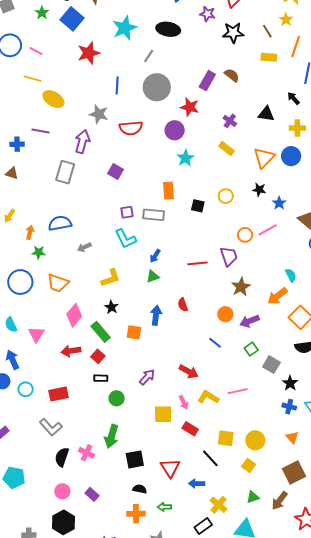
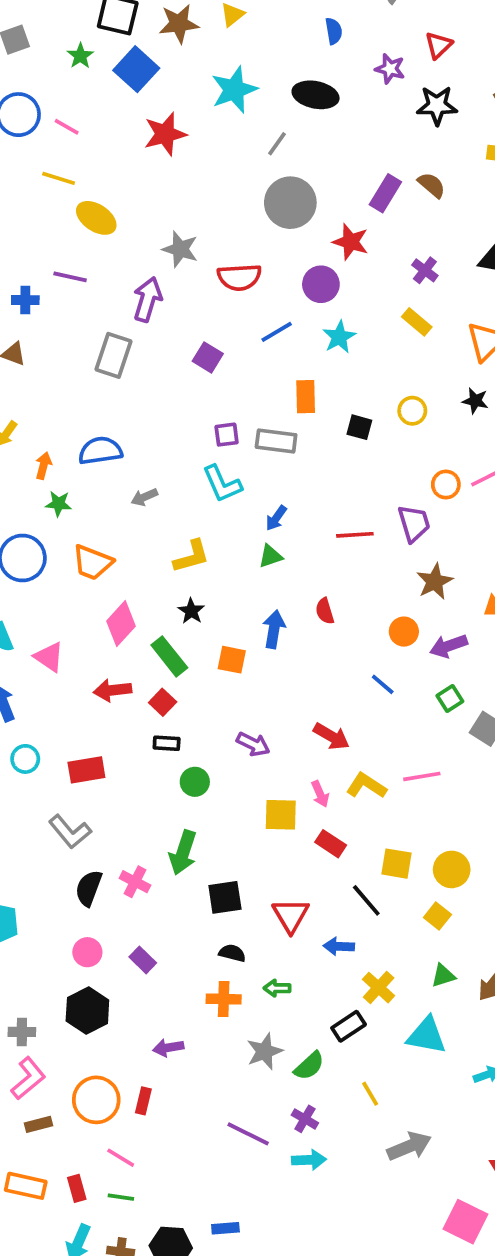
blue line: (117, 85) -> (277, 332), moved, turned 54
pink triangle: (36, 334) -> (49, 657), turned -30
purple arrow: (147, 377) -> (253, 744), turned 72

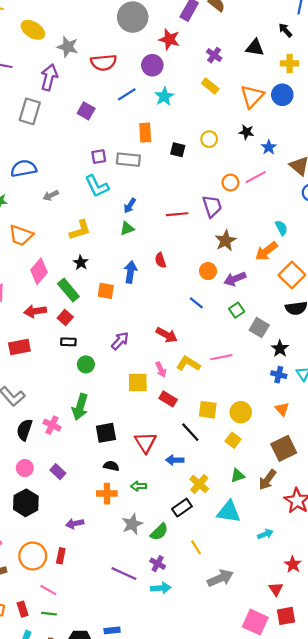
yellow ellipse: (96, 218) -> (33, 30), moved
purple arrow: (253, 744) -> (120, 341), turned -72
red rectangle: (86, 770) -> (19, 347), moved

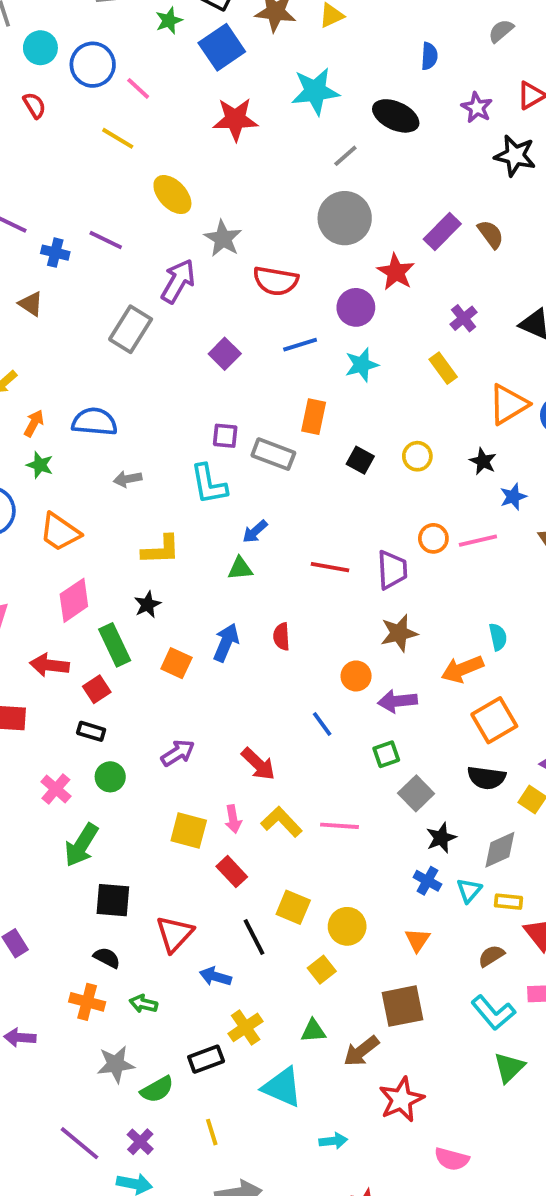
pink cross: (52, 425) -> (56, 789), moved

